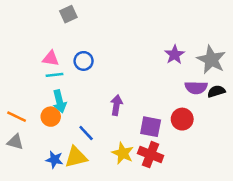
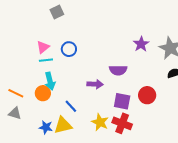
pink triangle: (51, 58) -> (43, 47), turned -48
purple semicircle: (196, 88) -> (118, 70), moved
purple arrow: (116, 105) -> (95, 84), turned 84

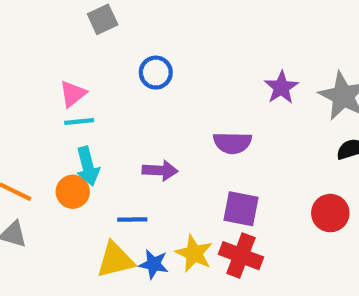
blue circle: (69, 49) -> (156, 73), moved
purple arrow: (95, 84) -> (160, 170), moved
red circle: (147, 95) -> (330, 213), moved
blue line: (71, 106) -> (132, 219), turned -48
blue star: (46, 127) -> (154, 264), moved

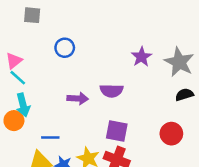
gray square: (103, 19) -> (32, 15), turned 30
cyan line: (79, 122) -> (18, 78), turned 48
purple arrow: (160, 170) -> (78, 98), moved

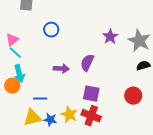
purple semicircle: (112, 91) -> (87, 63), turned 114

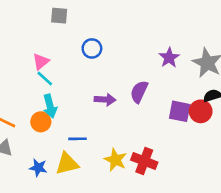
purple square: (91, 94) -> (180, 111), moved
red circle: (133, 96) -> (201, 111), moved
blue star: (50, 120) -> (38, 168), moved

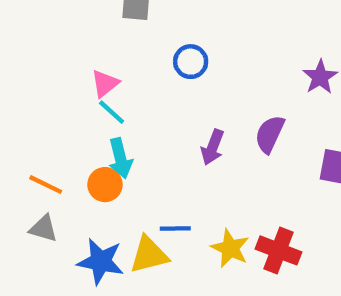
purple arrow: (105, 100) -> (213, 147), turned 108
blue line: (78, 139) -> (175, 228), moved
blue star: (38, 168) -> (101, 261), size x1.5

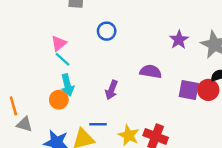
purple semicircle: (270, 134) -> (151, 72), turned 75
purple arrow: (213, 147) -> (111, 90), moved
orange line: (46, 185) -> (13, 106), moved, turned 48

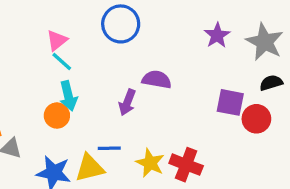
blue circle: (107, 31) -> (121, 24), size x1.5
purple semicircle: (151, 72) -> (157, 80), moved
red circle: (208, 90) -> (256, 119), moved

